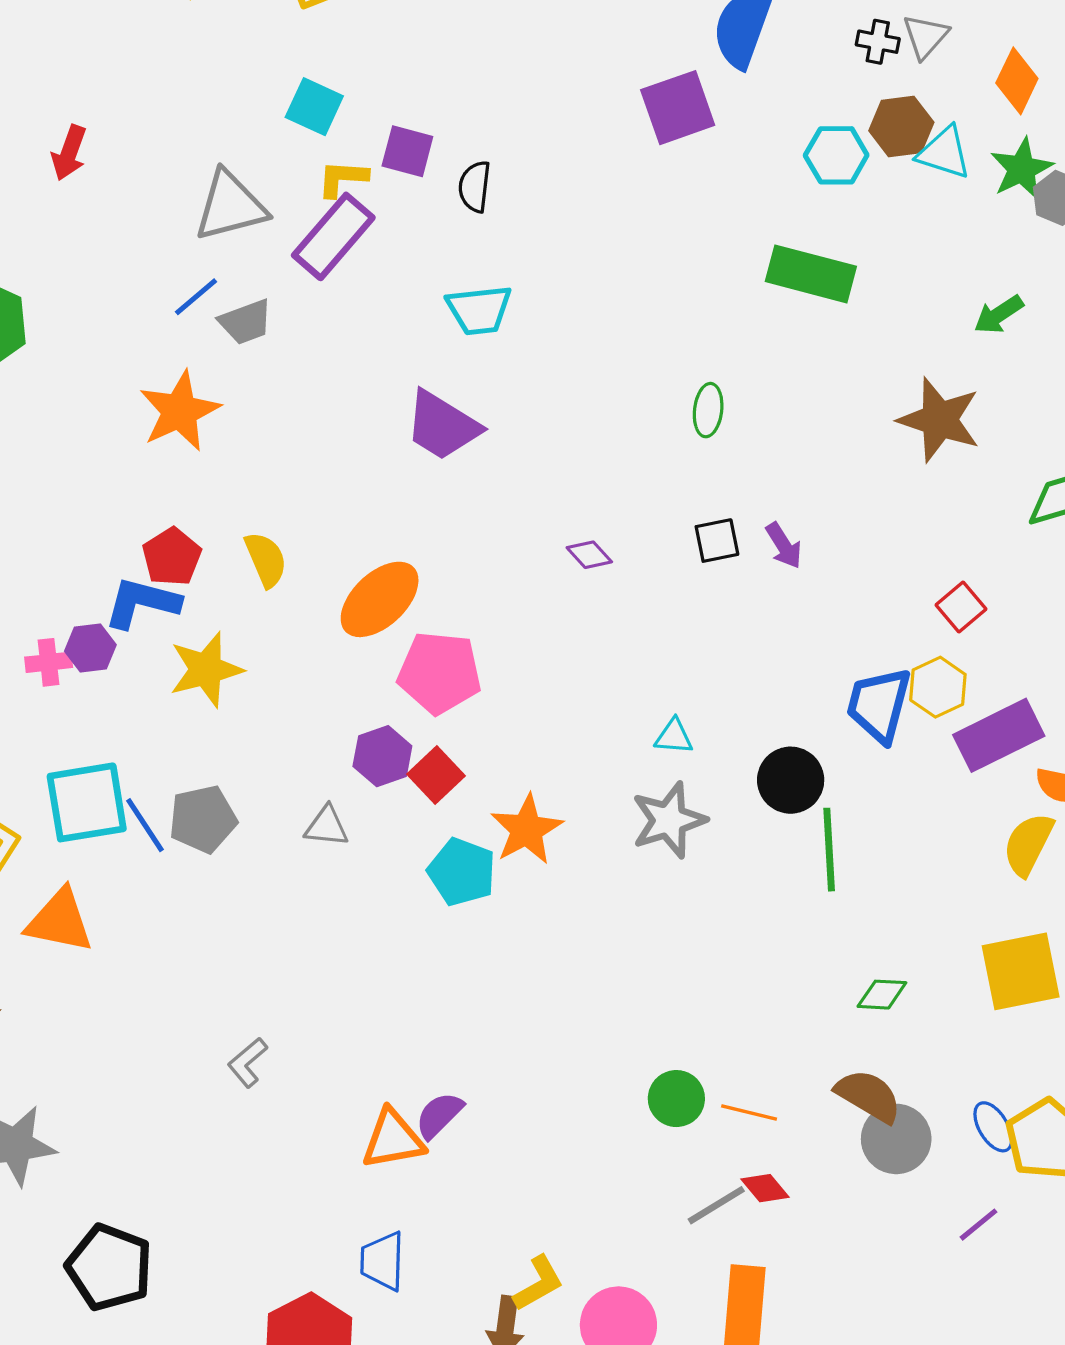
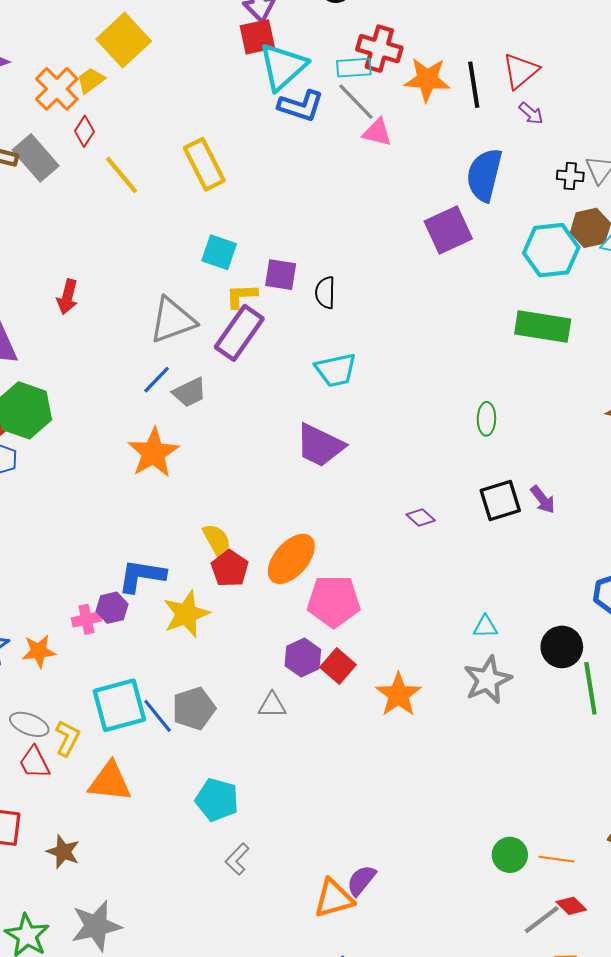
cyan hexagon: (836, 155) -> (551, 250), size x1.4
black square: (717, 541) -> (500, 501), size x1.4
red pentagon: (172, 557) -> (230, 568), moved
cyan pentagon: (462, 872) -> (217, 800), moved

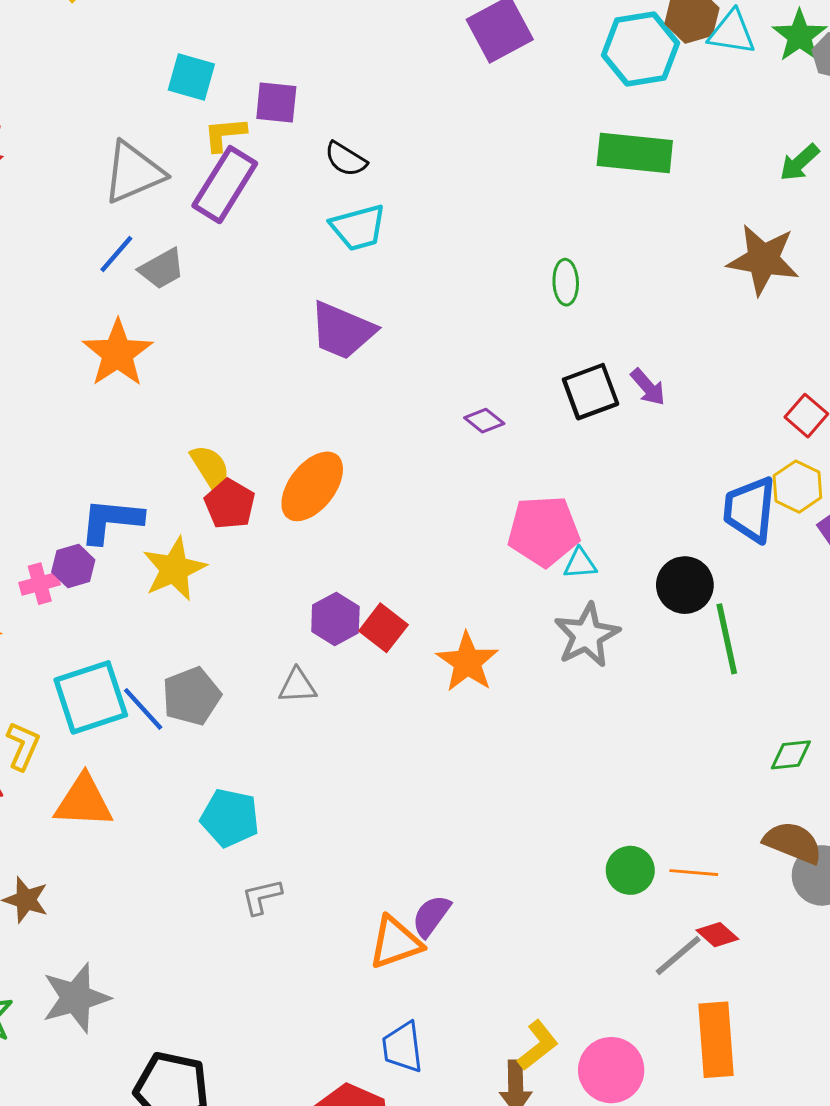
black semicircle: (325, 293) -> (346, 159), moved, turned -56
pink pentagon: (334, 601) -> (544, 531), moved
gray L-shape: (237, 859) -> (262, 897), turned 36

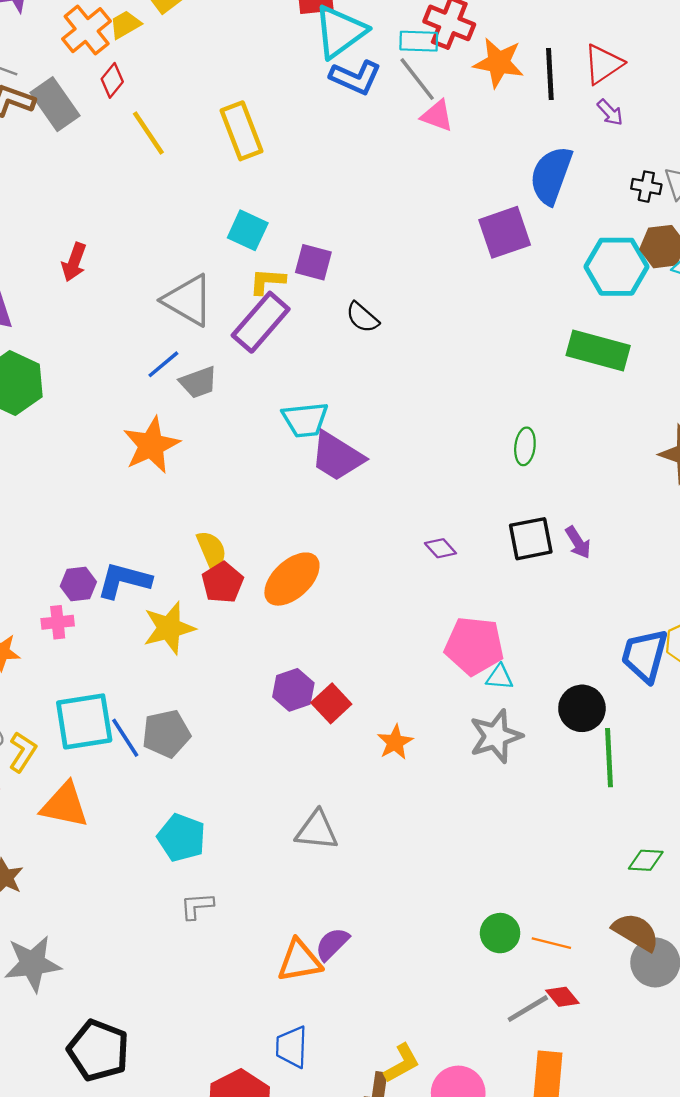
gray triangle: (133, 172) -> (188, 300), turned 44
cyan trapezoid: (358, 228) -> (305, 420), moved
purple hexagon: (73, 566) -> (78, 584), moved
orange star: (467, 662) -> (395, 742), size x0.7
gray triangle: (297, 686) -> (317, 830), moved, size x1.4

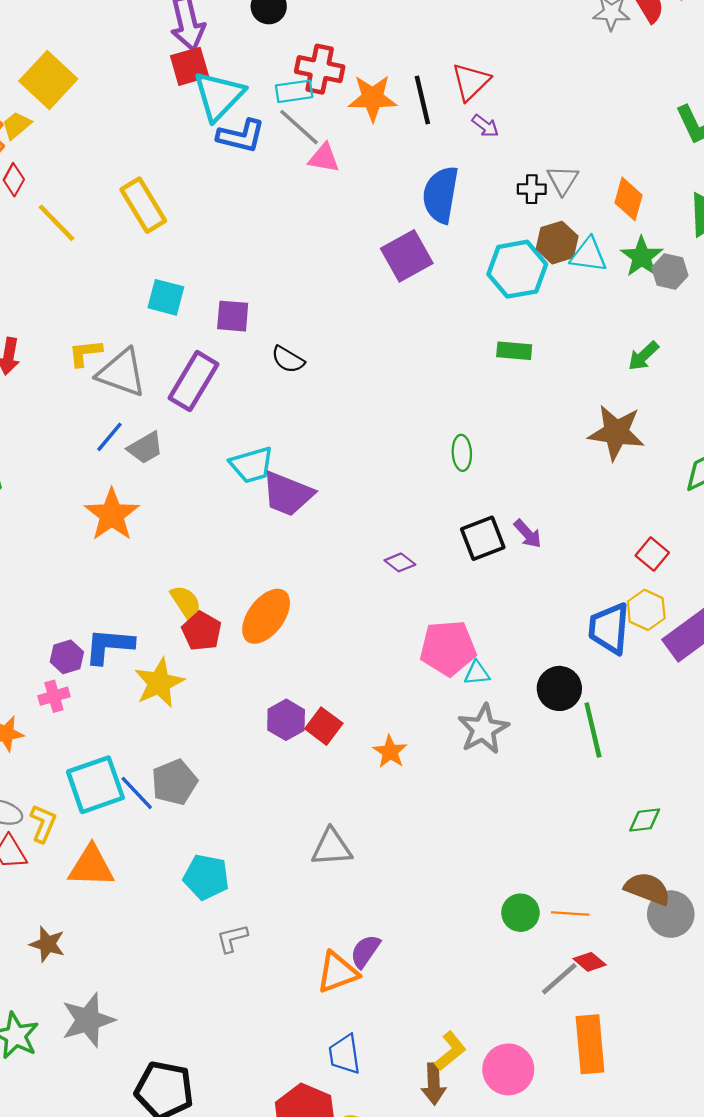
yellow L-shape: (267, 281) -> (85, 353), moved
green rectangle: (598, 350) -> (514, 351), size x0.6

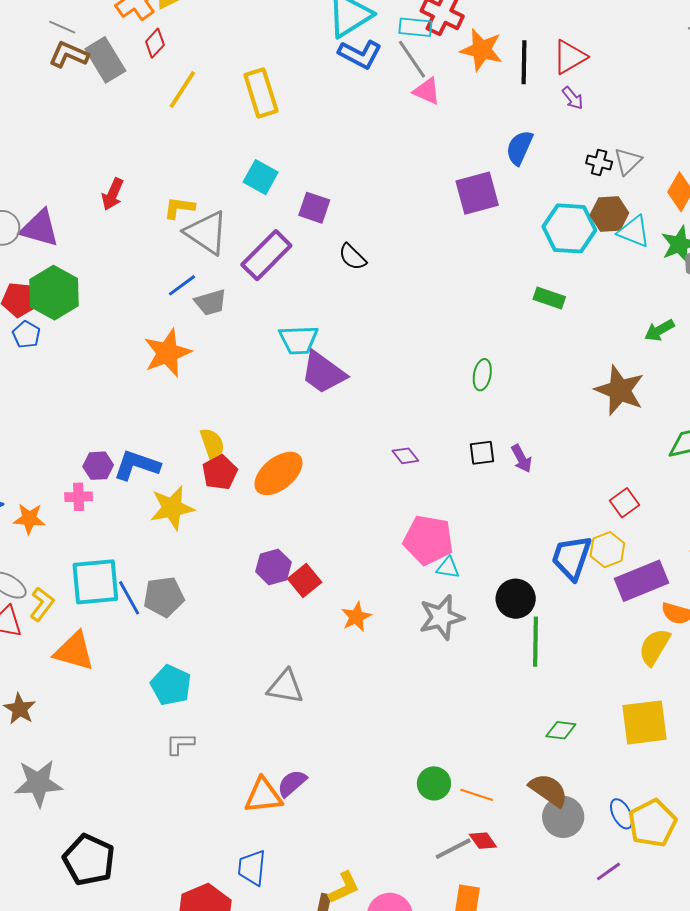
blue semicircle: (441, 195) -> (519, 148), size x0.7
yellow line: (56, 223) -> (182, 90), turned 63
black square: (483, 538) -> (482, 453), size x0.7

